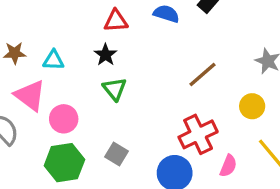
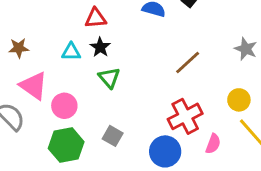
red triangle: (116, 21) -> (96, 18), moved
cyan triangle: (53, 60) -> (71, 52), moved
yellow circle: (252, 106) -> (239, 100), moved

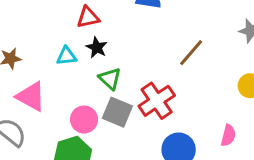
pink circle: (64, 106) -> (84, 119), moved
red cross: (185, 116) -> (157, 101), moved
gray square: (113, 136) -> (117, 112), moved, size x1.4

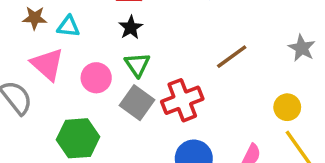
cyan triangle: (66, 56) -> (68, 26), moved
pink circle: (84, 119) -> (96, 78), moved

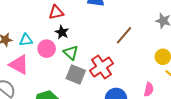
pink circle: (96, 78) -> (47, 49), moved

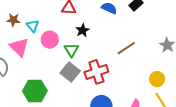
black star: (62, 32) -> (82, 30), moved
cyan triangle: (26, 40) -> (33, 26), turned 40

